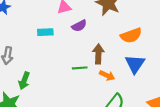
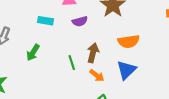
green line: (80, 68) -> (72, 63), turned 64
green arrow: (24, 81) -> (33, 53), moved

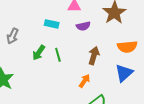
green line: (72, 63) -> (58, 55), moved
orange arrow: (97, 75) -> (85, 81), moved, turned -96

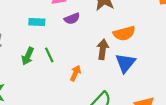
brown arrow: (94, 56) -> (103, 49), moved
orange arrow: (85, 81) -> (75, 73), moved

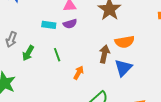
purple semicircle: (72, 19) -> (70, 24), moved
green arrow: (28, 56) -> (28, 53), moved

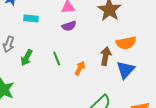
cyan rectangle: (49, 25) -> (31, 19), moved
orange arrow: (79, 73) -> (80, 68), moved

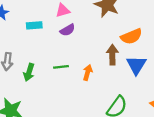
cyan rectangle: (31, 19) -> (34, 25), moved
green line: (57, 58) -> (61, 67), turned -64

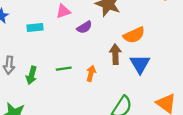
purple semicircle: (67, 30) -> (84, 27), moved

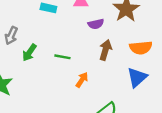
brown arrow: (115, 54) -> (105, 50), moved
orange arrow: (91, 73) -> (82, 80), moved

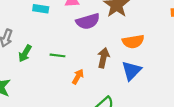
purple semicircle: (96, 24) -> (88, 21), size x1.5
brown arrow: (105, 50) -> (103, 58), moved

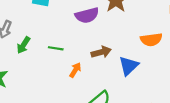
orange semicircle: (133, 41) -> (151, 40), moved
brown arrow: (103, 58) -> (101, 52), turned 60

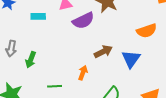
green line: (56, 48) -> (55, 86), moved

